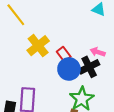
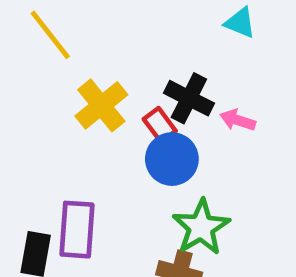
black cross: (89, 67) -> (189, 98), moved, turned -36

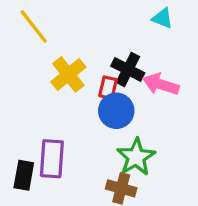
pink arrow: (238, 120) -> (161, 84), size x1.5
red rectangle: (160, 125) -> (108, 88), turned 50

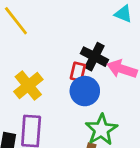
yellow cross: (68, 74) -> (28, 86), moved

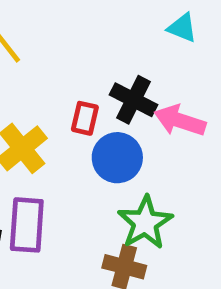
red rectangle: (78, 72) -> (85, 118), moved

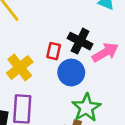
pink arrow: (180, 121) -> (105, 52), turned 132

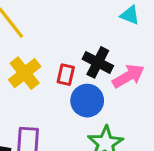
yellow cross: (20, 67) -> (25, 73), moved

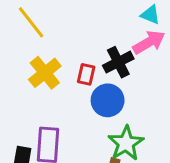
black cross: (98, 62) -> (118, 62), turned 36
pink arrow: (128, 76) -> (149, 42), moved

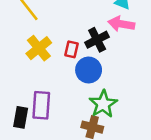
pink arrow: (149, 42) -> (121, 24), turned -140

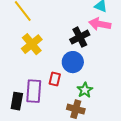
red rectangle: (72, 49) -> (55, 79), moved
green star: (103, 104) -> (85, 90), size x0.7

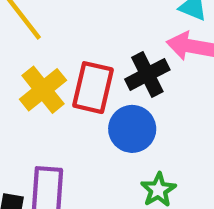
red rectangle: (55, 79) -> (93, 88), moved, size x1.6

